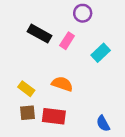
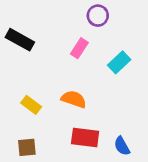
black rectangle: (39, 34) -> (20, 40), moved
brown square: (27, 113) -> (27, 147), moved
red rectangle: (54, 116) -> (85, 138), moved

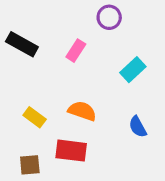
pink rectangle: (79, 48) -> (76, 51), moved
red rectangle: (85, 138) -> (71, 151), moved
blue semicircle: (122, 146) -> (138, 127), moved

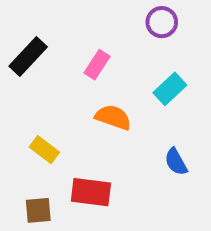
purple circle: (109, 17) -> (162, 22), moved
black rectangle: (22, 44) -> (28, 57), turned -76
orange semicircle: (82, 111) -> (113, 117), moved

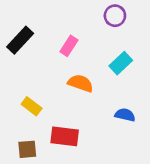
blue semicircle: (176, 162) -> (125, 115), turned 132

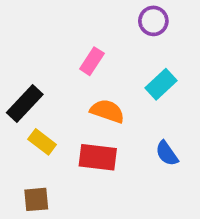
black rectangle: (20, 40) -> (25, 103), moved
blue semicircle: (125, 115) -> (167, 153), turned -138
red rectangle: (65, 136) -> (98, 157), moved

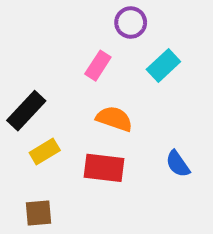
purple circle: (153, 21) -> (131, 23), moved
cyan rectangle: (161, 84) -> (163, 66), moved
yellow rectangle: (42, 142) -> (45, 152), turned -68

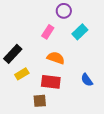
brown square: (39, 213) -> (40, 101), moved

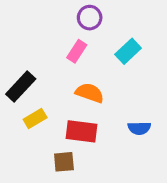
purple circle: (64, 11) -> (90, 18), moved
blue semicircle: (87, 80) -> (139, 128), turned -56

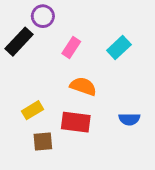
purple circle: (90, 18) -> (43, 16), moved
black rectangle: (21, 86) -> (19, 42), moved
brown square: (64, 162) -> (43, 141), moved

